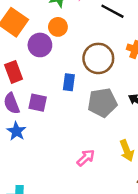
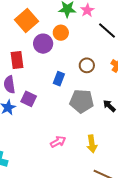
brown circle: (98, 58) -> (87, 65), size x0.6
purple square: (38, 103) -> (29, 99), moved

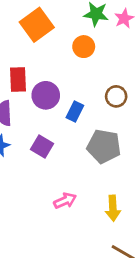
purple circle: (43, 44) -> (46, 95), moved
purple square: (29, 99) -> (42, 147), moved

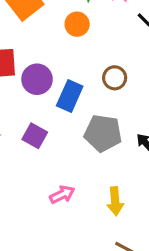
blue rectangle: (75, 111) -> (70, 96), size x1.4

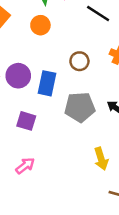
pink arrow: (62, 195) -> (25, 166), moved

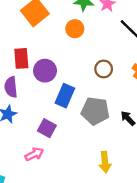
blue rectangle: (47, 83) -> (65, 96), moved
purple square: (26, 121) -> (47, 128), moved

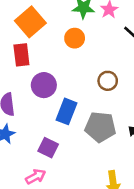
red rectangle: (21, 58) -> (21, 55), moved

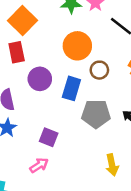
orange circle: (75, 38) -> (77, 46), moved, size x1.5
blue rectangle: (66, 111) -> (71, 88), moved

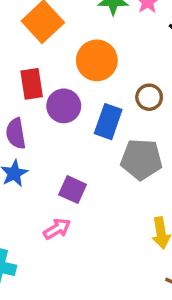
orange circle: (77, 46) -> (97, 60), moved
red rectangle: (17, 52) -> (32, 84), moved

